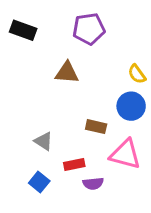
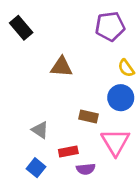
purple pentagon: (89, 29) -> (110, 26), moved
black rectangle: (23, 30) -> (21, 28), turned 30
pink triangle: (125, 154) -> (115, 142), turned 44

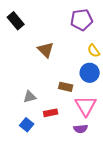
brown triangle: (62, 67) -> (46, 50), turned 42
gray triangle: (40, 130) -> (30, 97), turned -48
purple semicircle: (86, 169) -> (81, 129), moved

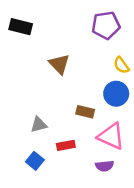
black rectangle: (16, 21) -> (21, 27), turned -36
pink triangle: (86, 106) -> (111, 136), turned -35

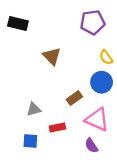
brown rectangle: (85, 112) -> (74, 98), turned -49
blue square: (35, 161) -> (30, 141), turned -35
purple semicircle: (105, 166) -> (91, 146), turned 63

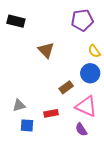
gray triangle: (34, 109) -> (19, 105), moved

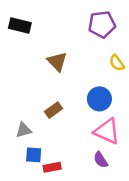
blue circle: (90, 73) -> (99, 99), moved
brown rectangle: (66, 87) -> (53, 110), moved
red rectangle: (51, 113) -> (52, 167), moved

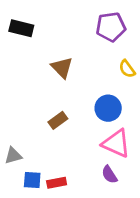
gray triangle: (24, 130) -> (13, 156), moved
blue square: (34, 155) -> (32, 180), moved

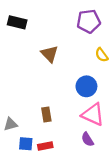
brown rectangle: (58, 120) -> (46, 115), moved, turned -64

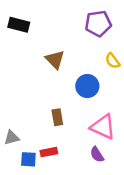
blue circle: (86, 86) -> (87, 86), moved
brown rectangle: (46, 115) -> (57, 117), moved
red rectangle: (45, 146) -> (49, 152), moved

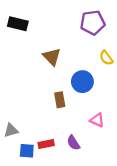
brown rectangle: (57, 117) -> (60, 100), moved
pink triangle: (103, 127) -> (97, 120), size x0.6
purple semicircle: (97, 154) -> (73, 143), moved

